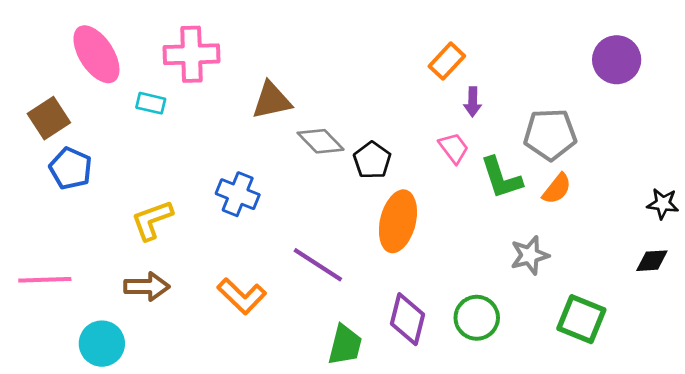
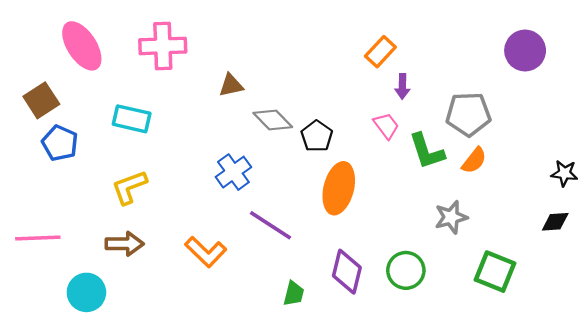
brown triangle: (272, 100) -> (231, 85), size x0.7
cyan rectangle: (151, 103) -> (132, 119), moved, size x1.5
blue cross: (238, 194) -> (233, 172), moved, turned 32
green trapezoid: (345, 345) -> (294, 294), size x0.7

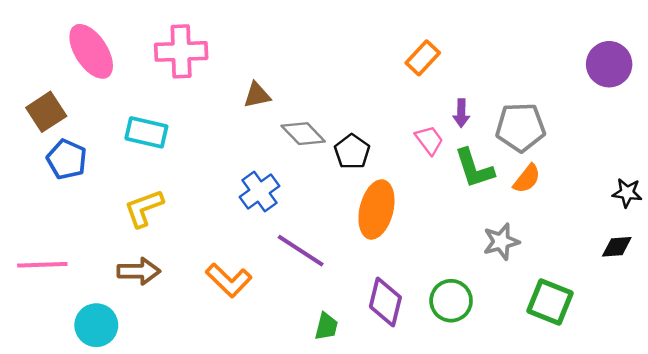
purple circle: (525, 51) -> (609, 64), moved
purple arrow: (402, 86) -> (461, 113), moved

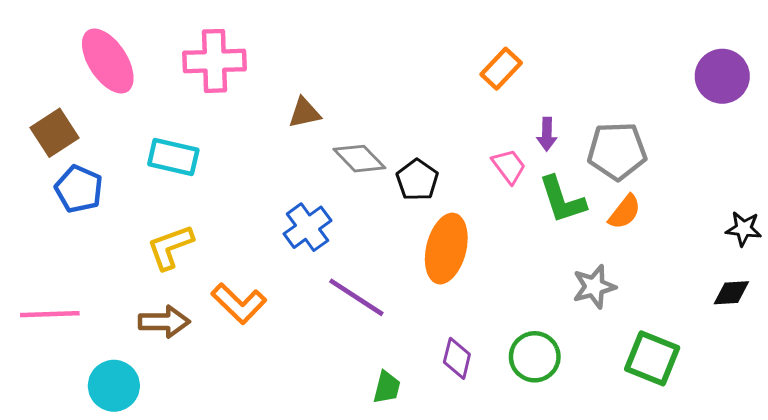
orange L-shape: (229, 280) -> (239, 303), moved
purple diamond: (385, 302) -> (457, 358), size x0.7

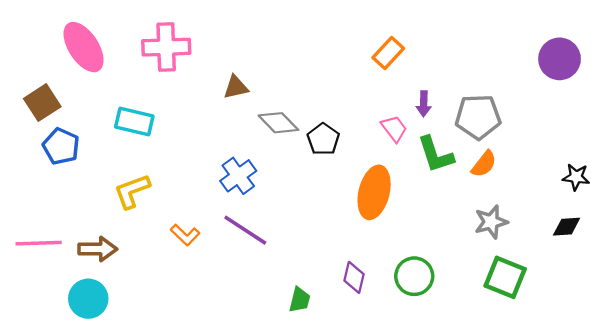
orange ellipse: (446, 249) -> (374, 192), moved
gray star: (594, 287) -> (491, 222), moved
purple line: (356, 297) -> (245, 230), moved
orange L-shape: (239, 303) -> (185, 235), size x0.7
brown arrow: (164, 322) -> (98, 249), moved

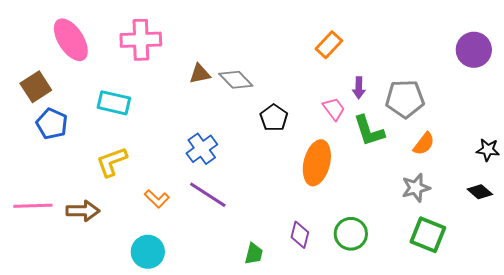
gray diamond: (278, 123) -> (236, 80), moved
orange semicircle: (484, 164) -> (424, 144), moved
black diamond: (567, 227) -> (480, 192), turned 45
cyan circle: (88, 299) -> (148, 252), moved

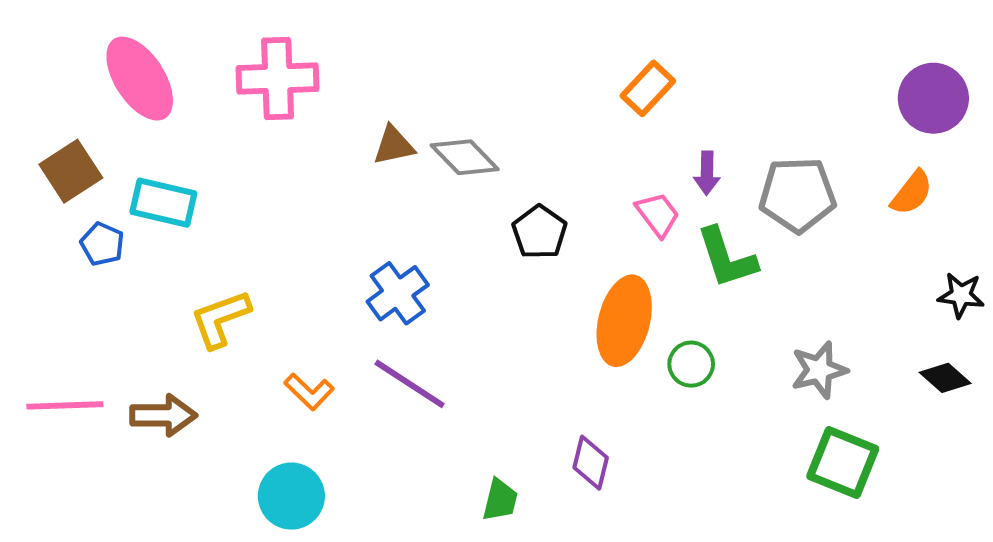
cyan rectangle: (114, 103) -> (163, 203), moved
blue pentagon: (52, 124) -> (102, 244), size x0.7
orange semicircle: (424, 144) -> (912, 193), moved
green circle: (351, 234) -> (691, 364), moved, size x0.7

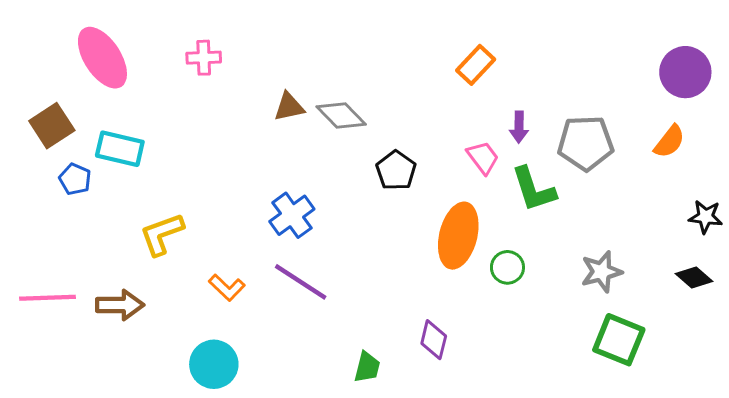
pink cross: (278, 79) -> (204, 58), size x0.6

